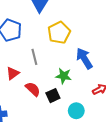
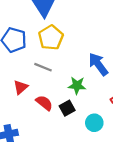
yellow pentagon: (59, 33) -> (51, 38), moved
gray line: (34, 57) -> (43, 67), turned -49

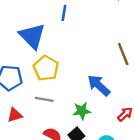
red triangle: (21, 87) -> (15, 115), moved, turned 35

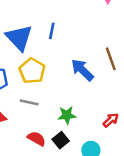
blue line: (64, 13) -> (52, 31), moved
blue arrow: (99, 85) -> (82, 70), moved

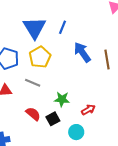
blue arrow: (82, 70) -> (82, 52), moved
red arrow: (111, 120) -> (88, 110), moved

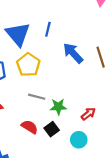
gray line: (33, 83) -> (37, 97), moved

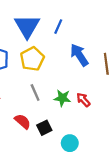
gray line: (37, 97) -> (35, 92), turned 42
green star: (58, 107) -> (62, 98), moved
red arrow: (88, 114) -> (83, 100), moved, turned -104

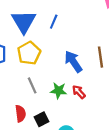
blue arrow: (79, 55) -> (73, 62), moved
red semicircle: (23, 121) -> (20, 114), turned 42

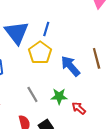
yellow pentagon: (29, 53) -> (40, 53), moved
red arrow: (79, 92) -> (79, 108), moved

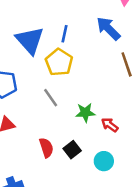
blue arrow: (70, 66) -> (108, 29), moved
gray line: (32, 94) -> (51, 98), moved

